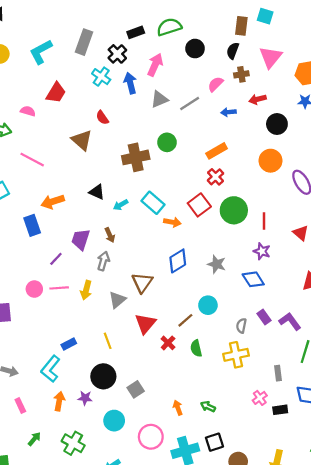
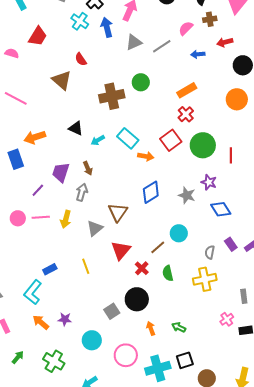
purple star: (262, 251) -> (209, 182), moved
black circle: (103, 376) -> (137, 299), moved
orange arrow: (59, 401) -> (41, 322), turned -60

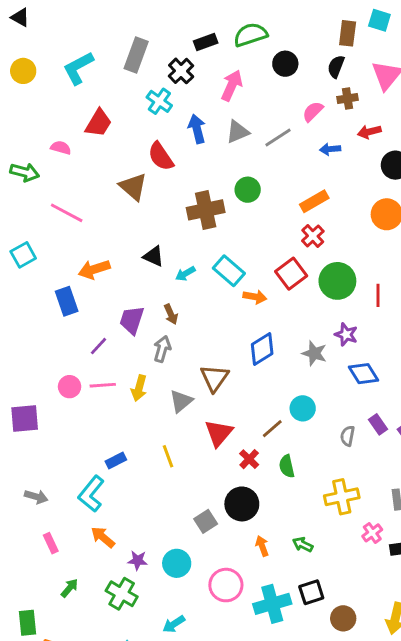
blue arrow: (107, 27) -> (197, 129), moved
red semicircle: (81, 59) -> (161, 156), size x1.5
yellow cross: (205, 279) -> (342, 497), moved
purple star: (65, 319) -> (138, 560), moved

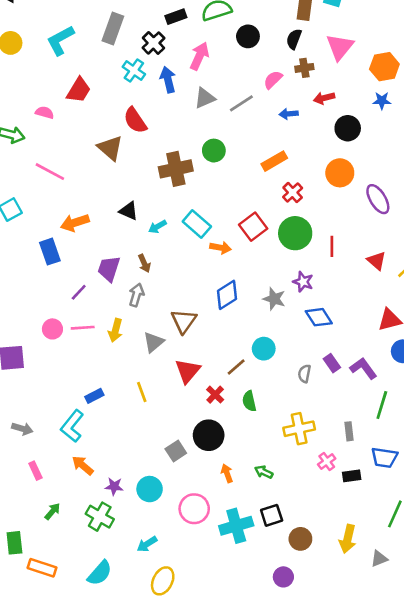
blue arrow: (197, 129) -> (168, 80), moved
red cross: (313, 236) -> (293, 193), moved

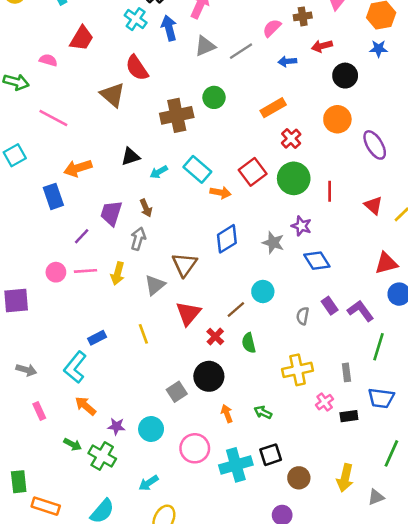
black triangle: (129, 211) -> (130, 157), turned -42
green arrow: (52, 511) -> (73, 444), moved, turned 78

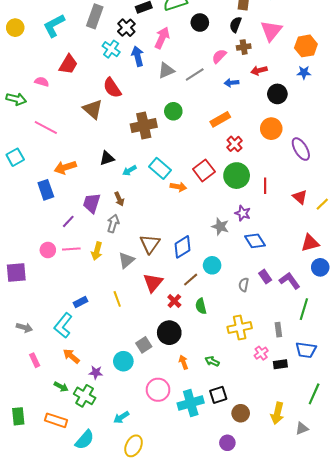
blue diamond: (227, 239) -> (182, 247), moved
cyan circle: (151, 429) -> (123, 361), moved
orange rectangle: (46, 506) -> (56, 420), moved

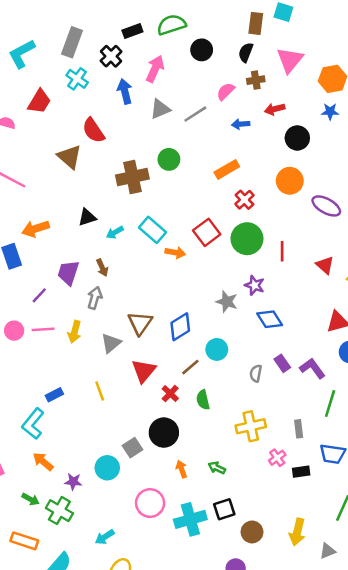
cyan cross: (111, 49) -> (77, 79), moved
purple ellipse: (301, 149) -> (326, 206), turned -30

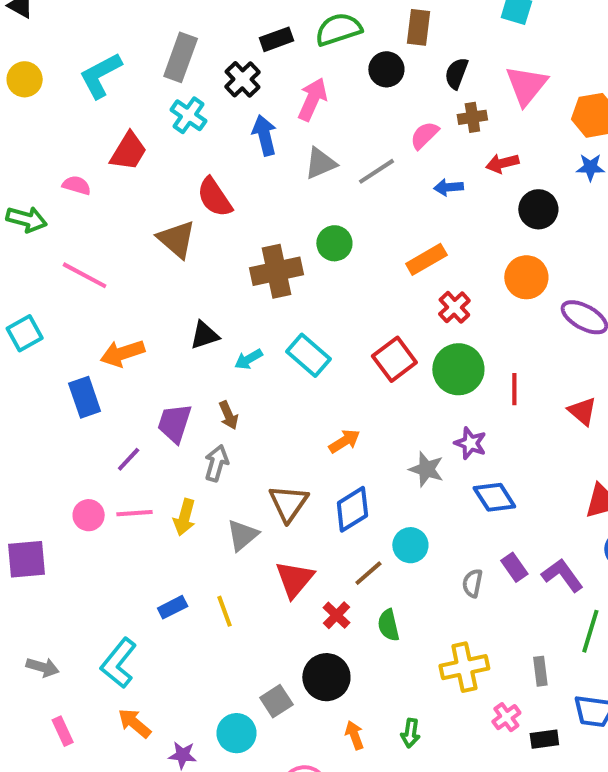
brown rectangle: (256, 23) -> (418, 27), moved
orange arrow: (175, 253) -> (344, 441), moved, turned -42
blue rectangle: (54, 395) -> (173, 607), moved
green arrow: (217, 468) -> (410, 733), turned -108

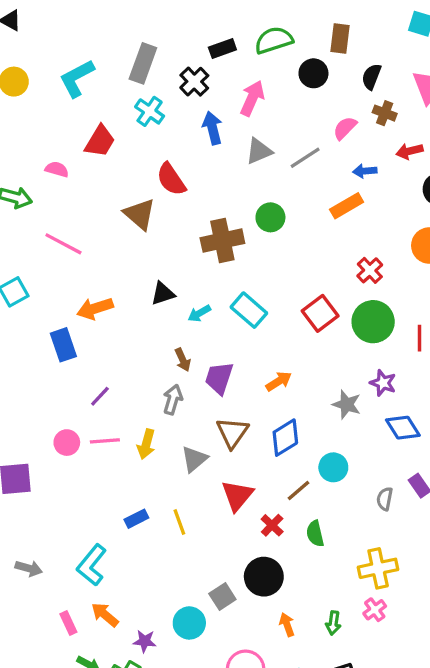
brown cross: (472, 117) -> (385, 113), turned 30
orange rectangle: (426, 259) -> (347, 206), moved
purple trapezoid: (175, 423) -> (219, 378), moved
pink cross: (506, 717) -> (375, 610), moved
pink rectangle: (63, 731) -> (68, 623), moved

